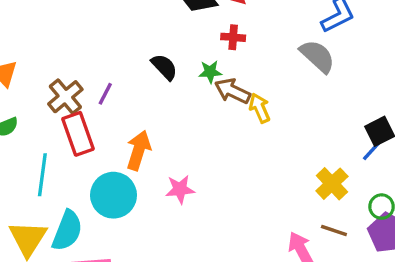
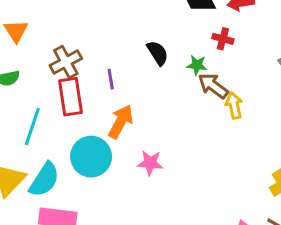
purple line: (105, 94) -> (111, 79), moved, turned -48

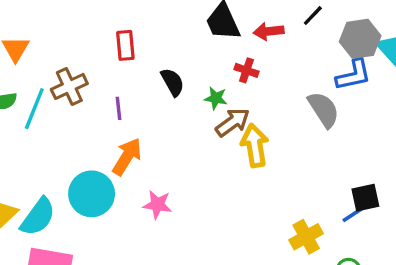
brown arrow: (213, 86) -> (233, 122), turned 104
red rectangle: (70, 97) -> (125, 45), moved, size x0.7
yellow arrow: (234, 105) -> (255, 146), size x1.4
cyan line: (32, 126) -> (34, 109), moved

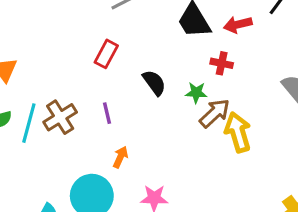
red rectangle: (125, 45) -> (106, 54), turned 40
brown cross: (69, 86) -> (60, 117), moved
orange arrow: (127, 157) -> (120, 157), size x0.6

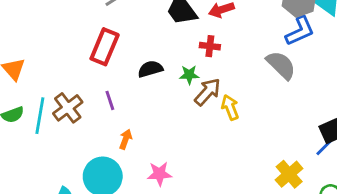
red rectangle: (106, 54) -> (105, 47), size x1.4
black semicircle: (154, 83) -> (150, 69), turned -65
yellow arrow: (238, 132) -> (230, 107), size x0.7

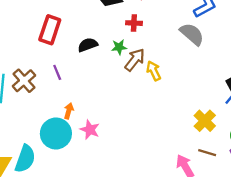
orange arrow: (126, 139) -> (69, 111), moved
pink star: (159, 174) -> (90, 130), moved, turned 30

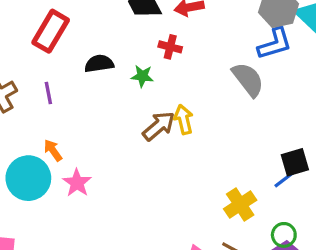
brown arrow: (135, 60) -> (159, 126), moved
orange arrow: (69, 111) -> (53, 150), turned -63

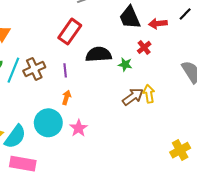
red cross: (170, 47) -> (144, 47), turned 32
black semicircle: (99, 64) -> (99, 54), size x1.4
orange arrow: (53, 150) -> (66, 97), moved, turned 48

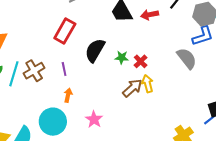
red cross: (144, 47) -> (141, 61), moved
black semicircle: (99, 54) -> (95, 50), turned -50
pink star: (79, 128) -> (94, 119), moved

